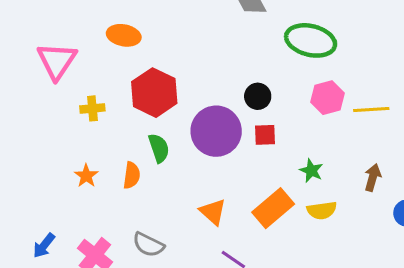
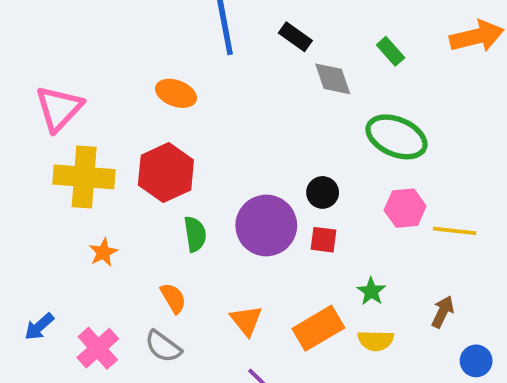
pink triangle: (57, 61) -> (59, 108), moved
red hexagon: (154, 93) -> (166, 173), moved
yellow cross: (92, 108) -> (84, 177), moved, size x2.0
orange semicircle: (132, 175) -> (173, 298), moved, turned -48

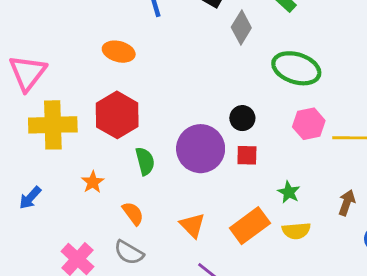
gray diamond: (333, 79) -> (241, 28), turned 56
orange star: (103, 252) -> (93, 182), moved
blue arrow: (39, 327) -> (30, 198), moved

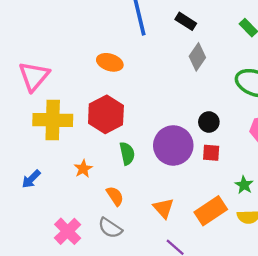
gray diamond: (241, 28) -> (197, 57), moved

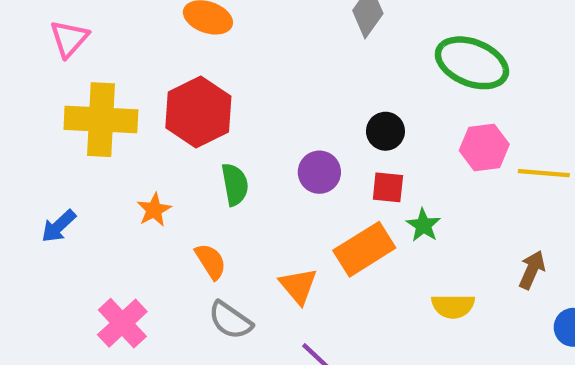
pink triangle: (34, 76) -> (69, 39), size x0.7
purple circle: (173, 145) -> (319, 172), size x0.6
green star: (244, 185) -> (423, 225), moved
orange rectangle: (211, 211) -> (364, 249), moved
gray semicircle: (110, 228) -> (230, 320), moved

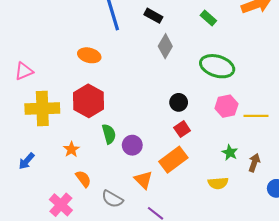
pink triangle: (69, 39) -> (24, 71), turned 30
purple circle: (319, 172) -> (132, 145), moved
red square: (388, 187) -> (182, 129), turned -35
green star: (423, 225) -> (230, 152), moved
orange semicircle: (211, 261) -> (83, 179), moved

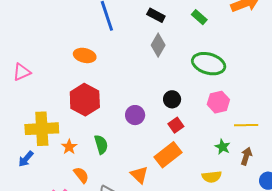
black rectangle: (153, 16) -> (156, 15), moved
yellow cross: (42, 108) -> (42, 129), moved
yellow line: (256, 116) -> (246, 125), moved
green semicircle: (109, 134) -> (101, 145), moved
purple circle: (132, 145) -> (135, 115), moved

